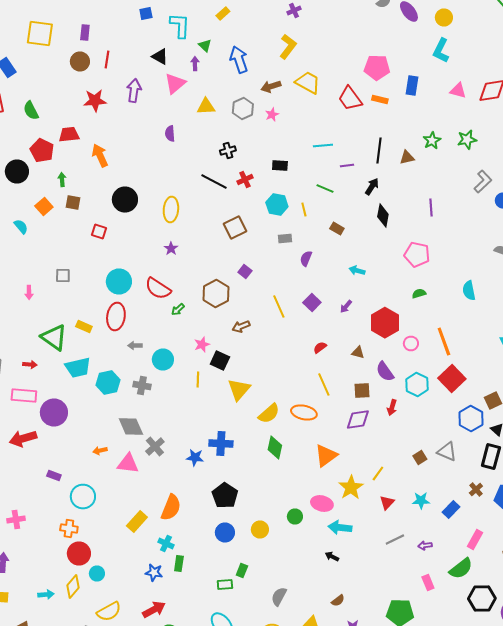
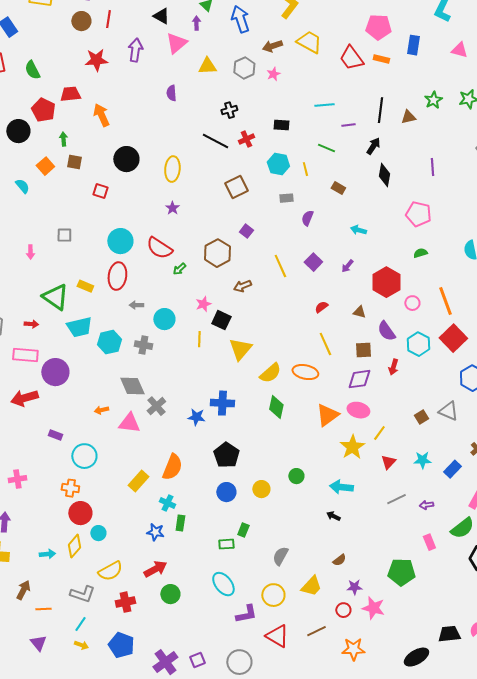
pink ellipse: (322, 504) -> (358, 410), moved

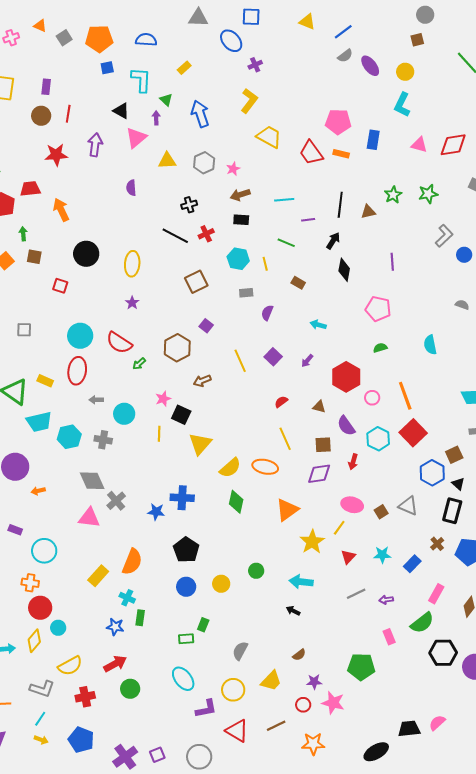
brown arrow: (272, 46) -> (240, 195), moved
orange arrow: (101, 410) -> (38, 491), moved
pink ellipse: (358, 410) -> (352, 505), moved

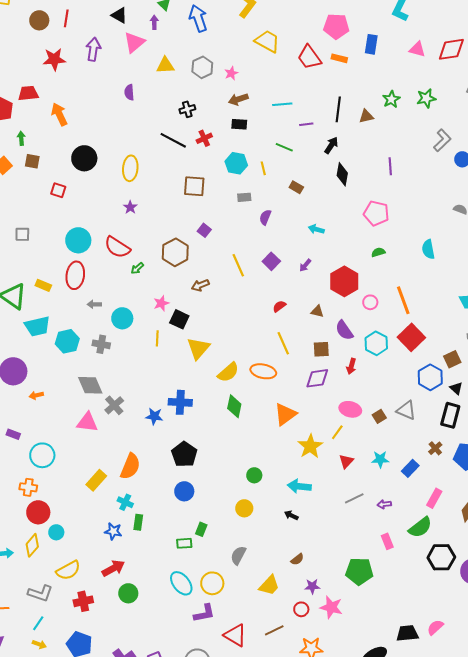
brown square: (196, 282) -> (194, 186), turned 30
yellow circle: (221, 584) -> (244, 508), moved
yellow circle: (233, 690) -> (212, 583), moved

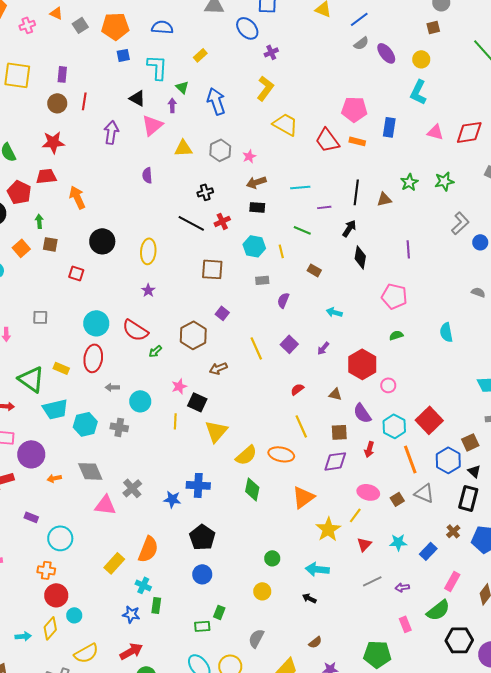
red star: (54, 59) -> (53, 142), moved
orange line: (403, 300) -> (410, 459), moved
gray diamond: (90, 385) -> (90, 471), moved

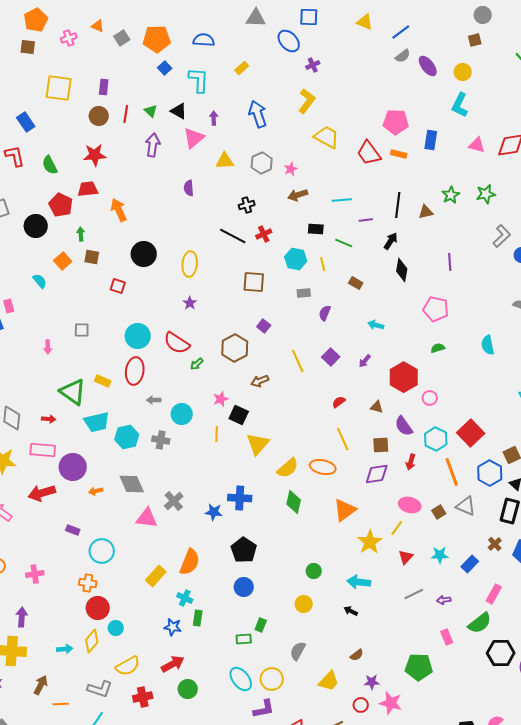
blue square: (123, 55) -> (165, 68), turned -32
green triangle: (182, 87) -> (151, 111), moved
black rectangle: (257, 207) -> (316, 229), moved

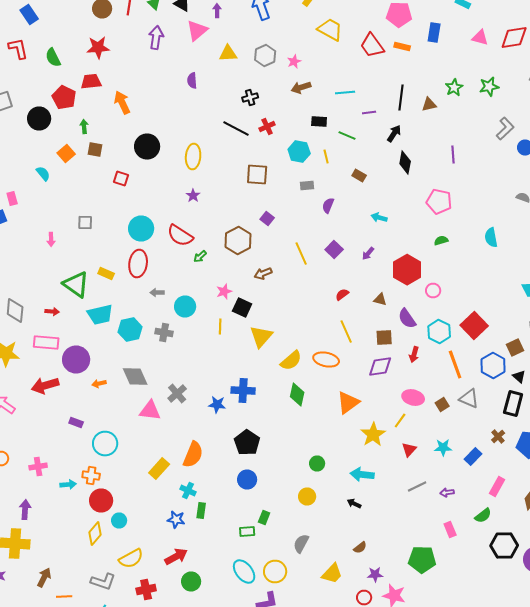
green semicircle: (480, 623) -> (483, 516), size x0.7
cyan arrow: (65, 649) -> (68, 484), moved

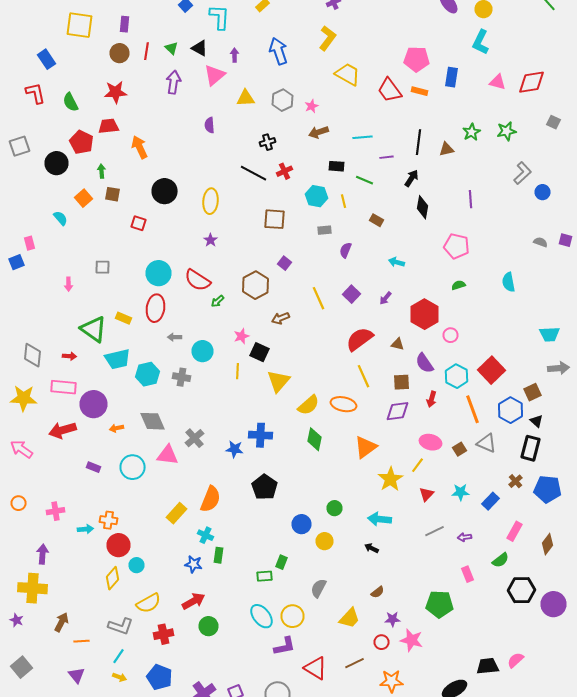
red semicircle: (342, 294) -> (360, 339), size x2.0
cyan circle: (105, 444) -> (132, 467), moved
blue circle: (247, 480) -> (302, 524), moved

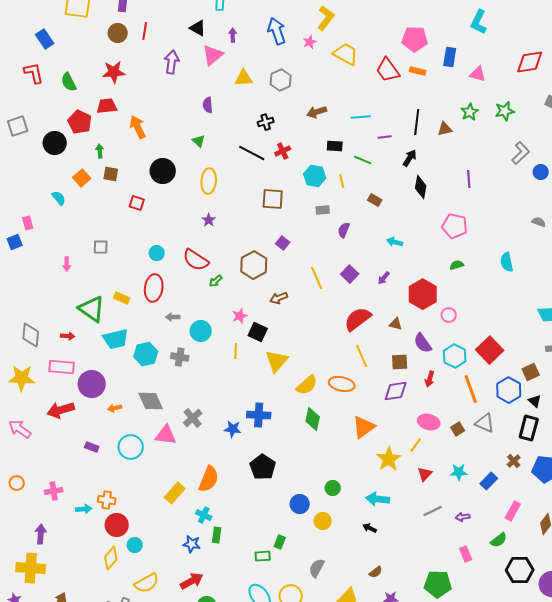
green triangle: (172, 48) -> (199, 141), moved
pink triangle: (498, 82) -> (478, 74), moved
pink star: (312, 106) -> (310, 42), moved
cyan circle: (158, 273) -> (157, 253), size x0.6

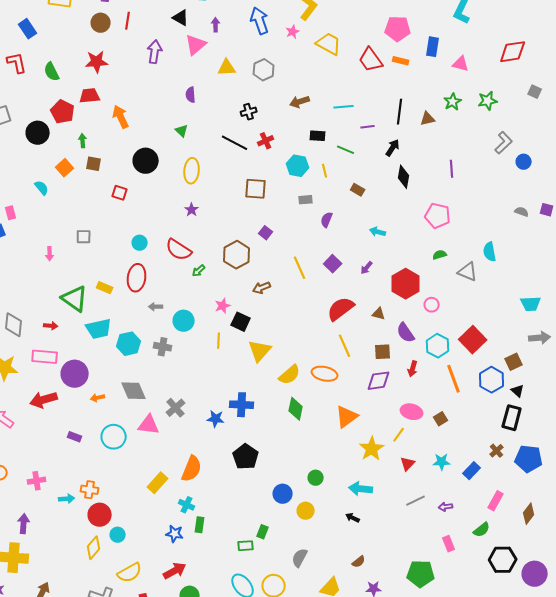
gray triangle: (485, 423) -> (468, 272), moved

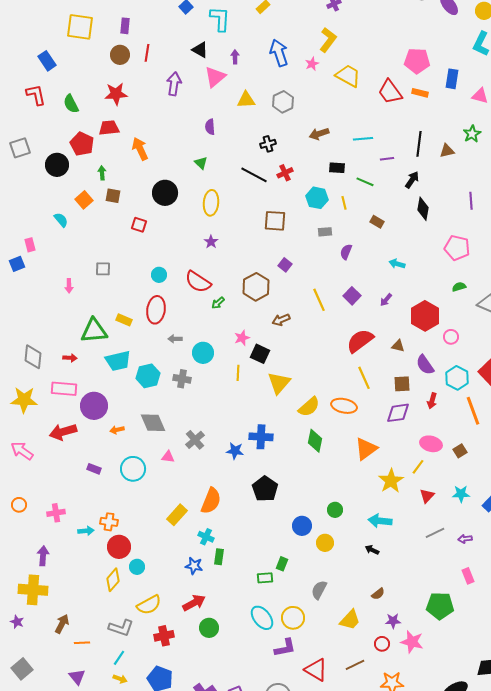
green triangle: (75, 299) -> (94, 331), turned -40
pink triangle: (149, 425) -> (168, 457), size x0.6

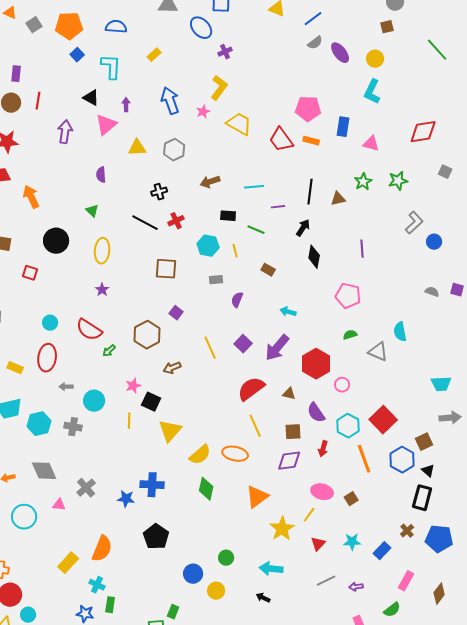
purple arrow: (386, 300) -> (277, 348), size x2.0

